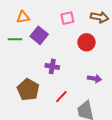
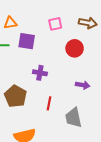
purple square: (39, 35) -> (27, 41), turned -30
red line: (61, 97) -> (49, 103), turned -32

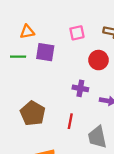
purple cross: (40, 73) -> (80, 88), moved

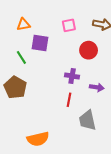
green line: (18, 57) -> (21, 57), moved, turned 56
brown pentagon: (33, 113) -> (15, 87), moved
red line: (70, 121) -> (69, 100), moved

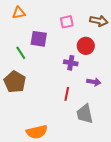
orange triangle: (23, 24) -> (19, 13), moved
purple cross: (72, 76) -> (71, 63), moved

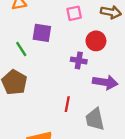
purple arrow: (94, 82) -> (105, 82), size x1.5
red line: (67, 94) -> (67, 104), moved

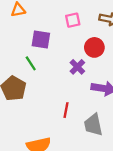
green line: (21, 49) -> (31, 63), moved
purple cross: (79, 60) -> (77, 67), turned 35

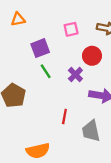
purple square: (41, 39) -> (40, 48), turned -30
green line: (31, 63) -> (46, 71), moved

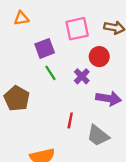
pink square: (71, 29) -> (77, 29), size x1.5
gray trapezoid: (91, 131) -> (98, 136), turned -40

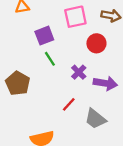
purple cross: (82, 76) -> (79, 72), moved
red line: (70, 120) -> (69, 104), turned 32

